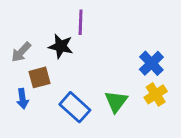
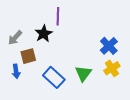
black star: (61, 46) -> (44, 34), turned 30

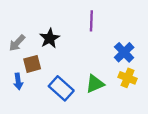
purple line: (58, 16) -> (91, 21), moved
yellow cross: (112, 68) -> (128, 78), turned -35
green triangle: (83, 73) -> (95, 84), turned 30

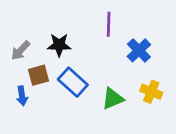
black star: (50, 38) -> (59, 45), turned 30
blue cross: (124, 52) -> (139, 50), moved
blue rectangle: (61, 88) -> (73, 82), moved

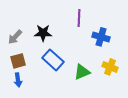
blue cross: (139, 50) -> (101, 37), turned -30
brown square: (38, 75) -> (18, 61), moved
blue arrow: (22, 96) -> (18, 80), moved

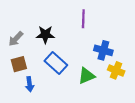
blue cross: (101, 37) -> (103, 50), moved
blue arrow: (18, 80) -> (30, 84), moved

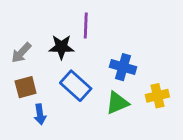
purple line: (83, 19) -> (86, 26), moved
blue cross: (103, 50) -> (123, 67), moved
yellow cross: (116, 70) -> (157, 96), turned -35

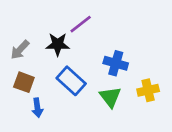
purple line: (86, 26) -> (81, 24), turned 50
brown square: (26, 87) -> (24, 82), turned 35
green triangle: (117, 103) -> (110, 97), turned -45

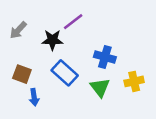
gray arrow: (20, 50) -> (18, 30), moved

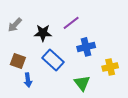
purple line: (73, 22) -> (71, 23), moved
blue cross: (105, 57) -> (86, 47), turned -30
green triangle: (100, 88) -> (82, 83), moved

